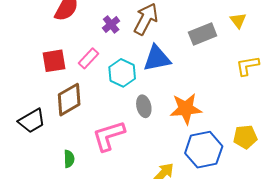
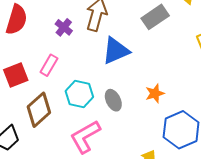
cyan hexagon: (122, 73) -> (79, 94), moved
orange star: (186, 109) -> (155, 93), size x0.6

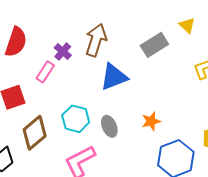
pink rectangle: (49, 65) -> (45, 72), moved

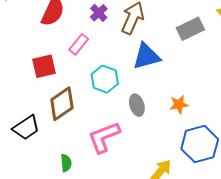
purple cross: (63, 52) -> (99, 13), moved
cyan hexagon: (76, 119) -> (105, 79), moved

